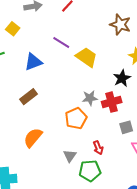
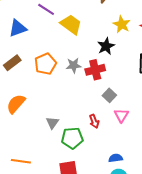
orange pentagon: (76, 118) -> (45, 64), moved
gray square: (126, 127) -> (109, 95), turned -32
red arrow: (98, 148) -> (94, 121), moved

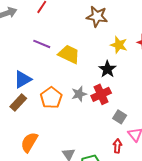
blue triangle: (18, 28) -> (23, 79), moved
red arrow: (94, 121) -> (117, 146), moved, turned -144

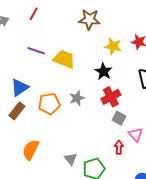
red cross: (101, 94) -> (111, 97), moved
orange pentagon: (51, 98) -> (49, 104), turned 30

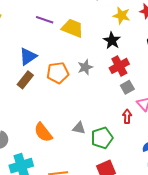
gray square: (119, 118) -> (127, 87), turned 32
orange semicircle: (31, 150) -> (43, 132), moved, turned -65
gray triangle: (71, 159) -> (79, 128), turned -40

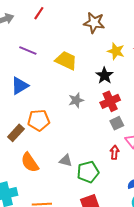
purple line: (45, 20) -> (28, 50), moved
orange pentagon: (58, 73) -> (39, 120), moved
brown rectangle: (25, 80) -> (16, 133), moved

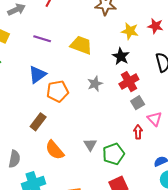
orange pentagon: (39, 120) -> (58, 91), moved
gray triangle: (66, 161) -> (90, 145), turned 48

